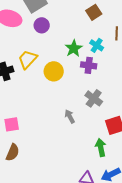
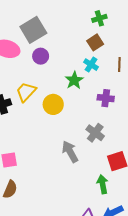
cyan cross: (97, 45) -> (91, 65), moved
purple cross: (89, 65) -> (106, 98), moved
gray arrow: (70, 116) -> (70, 152), size x1.5

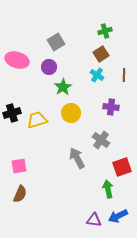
gray square: (33, 30) -> (56, 42), moved, size x0.7
green star: (74, 80) -> (63, 87), moved
yellow trapezoid: (26, 92) -> (37, 120), moved, turned 30
yellow circle: (53, 104) -> (71, 113), moved

